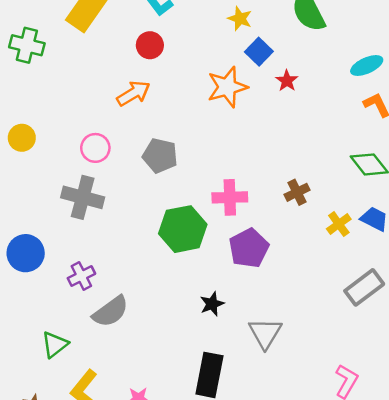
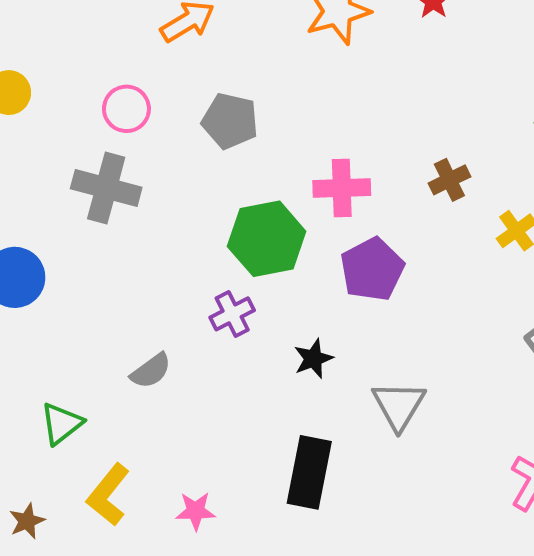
purple cross: (81, 276) -> (232, 314), moved
gray semicircle: (111, 312) -> (151, 371), size x0.7

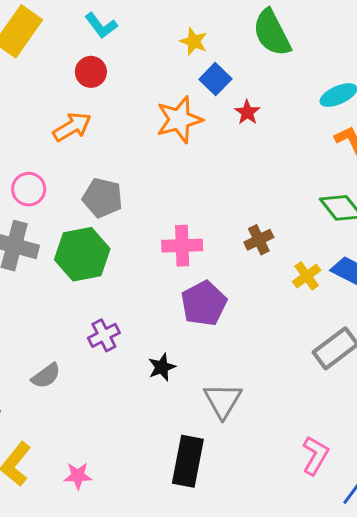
green hexagon: (267, 239) -> (82, 254), moved
black rectangle: (309, 472) -> (188, 461), moved

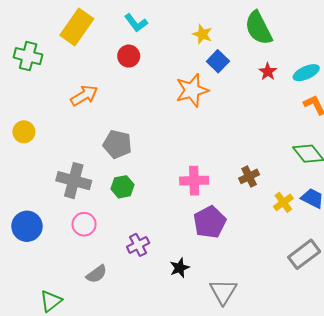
red star: (247, 112) -> (268, 72), moved
orange arrow: (72, 127) -> (84, 95), moved
pink circle: (29, 189) -> (84, 224), moved
gray pentagon: (102, 198) -> (117, 144), moved
green hexagon: (82, 254) -> (122, 187), size x0.6

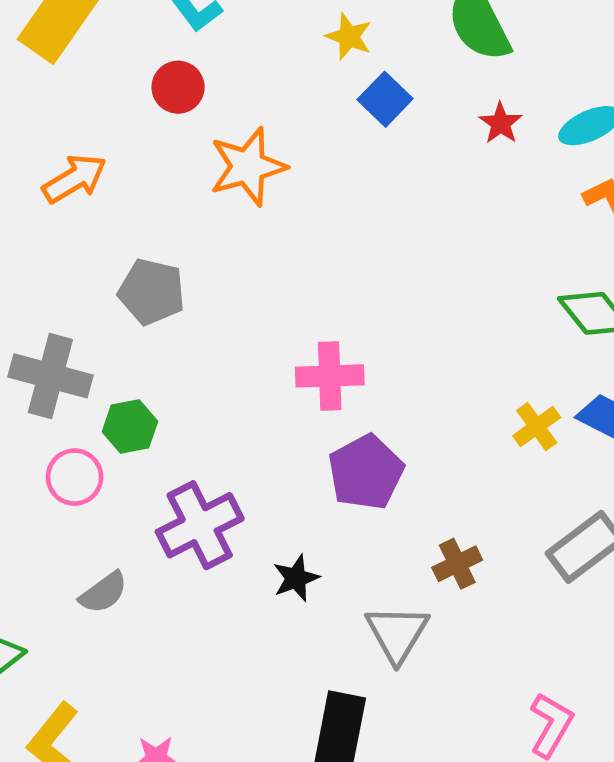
orange star: (192, 90) -> (248, 167), moved
brown cross: (249, 176) -> (457, 564), moved
green hexagon: (122, 187) -> (130, 427), moved
purple cross: (138, 245) -> (200, 525), size x1.6

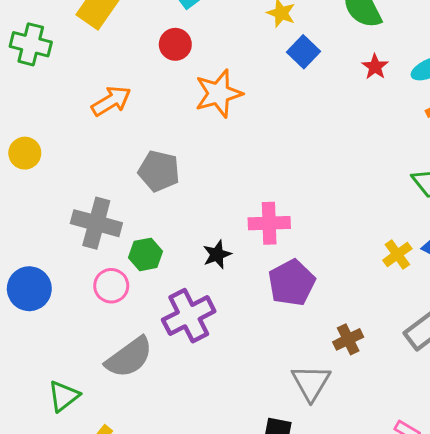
black star: (296, 578) -> (217, 254), moved
gray semicircle: (103, 593) -> (129, 357), size x1.6

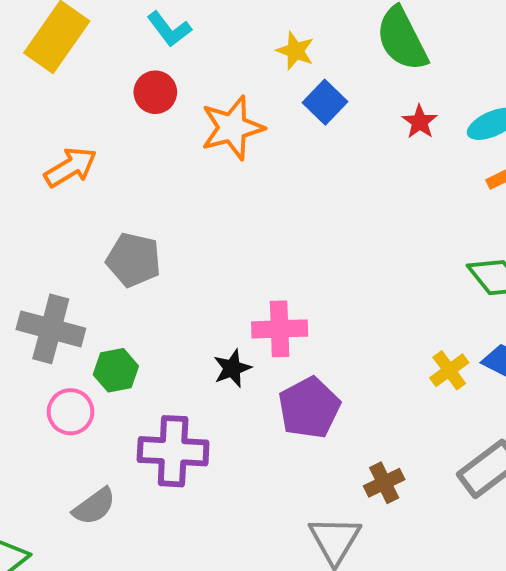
orange star: (219, 94) -> (232, 128), moved
black star: (217, 254) -> (232, 368), moved
purple cross: (189, 316) -> (173, 451), turned 30
gray semicircle: (129, 357) -> (94, 506), size x0.7

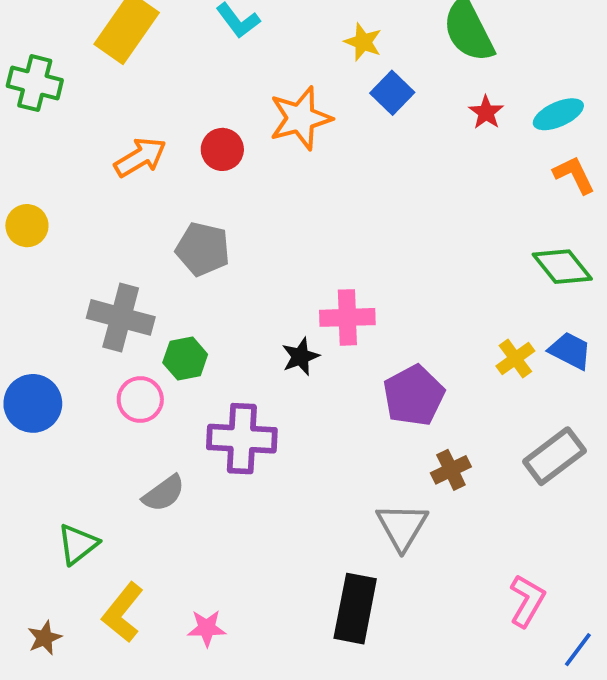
red circle: (155, 92) -> (222, 149), moved
purple pentagon: (309, 408) -> (414, 396), moved

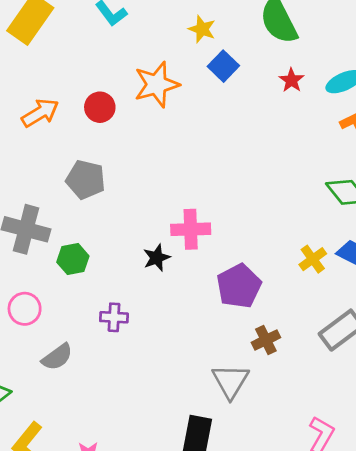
pink circle: (140, 400) -> (25, 309), moved
purple cross: (242, 439) -> (114, 317), size x0.6

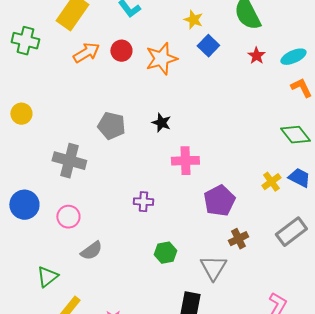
red circle: (100, 107) -> (121, 51), moved
orange arrow: (40, 113) -> (86, 53), moved
black star: (157, 258) -> (161, 123), moved, turned -30
green hexagon: (73, 259) -> (165, 253), moved
purple cross: (114, 317) -> (143, 202), moved

